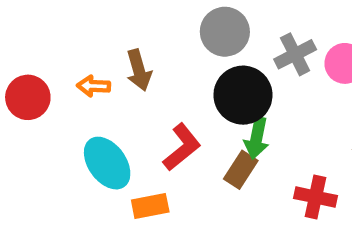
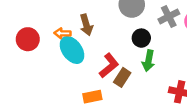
black circle: (243, 95) -> (141, 38), size x0.6
cyan ellipse: (107, 163) -> (72, 50), moved
brown rectangle: (241, 170) -> (122, 77), moved

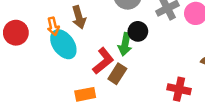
orange arrow: (62, 33) -> (53, 26), turned -105
green arrow: (148, 61) -> (125, 44), moved

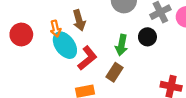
black circle: (138, 31) -> (147, 37), moved
red L-shape: (103, 61) -> (87, 58), moved

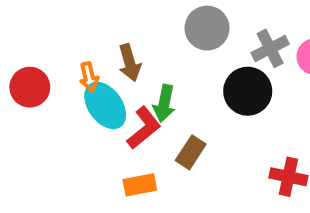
black circle: (147, 37) -> (248, 91), size x1.5
green arrow: (122, 45) -> (164, 103), moved

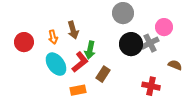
gray circle: (207, 28) -> (123, 13), moved
gray cross: (270, 48) -> (150, 43), moved
cyan ellipse: (105, 105) -> (56, 64), moved

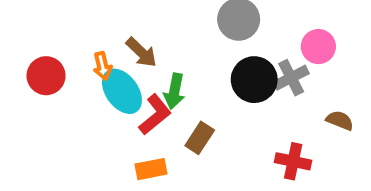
brown arrow: (73, 30) -> (141, 52), turned -30
cyan ellipse: (56, 64) -> (122, 91), moved

